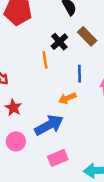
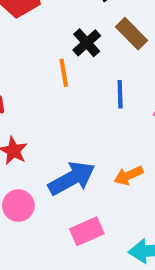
orange arrow: (67, 98) -> (129, 175), moved

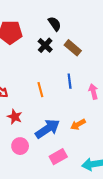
black cross: (87, 43) -> (45, 45), moved
orange line: (64, 73) -> (40, 90), moved

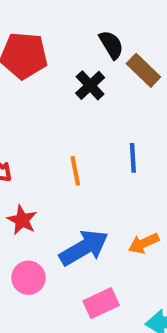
brown rectangle: (73, 48) -> (143, 70), moved

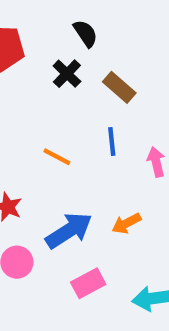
brown rectangle: (143, 70) -> (119, 87), moved
orange line: (75, 171) -> (57, 157), turned -48

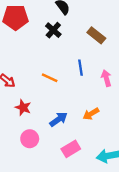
brown rectangle: (119, 87) -> (96, 35), moved
blue arrow: (69, 231) -> (58, 119), size x0.7

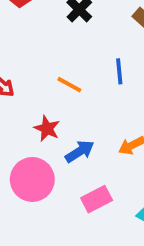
red star: (23, 108) -> (47, 128), moved
pink circle: (30, 139) -> (32, 179), size x1.5

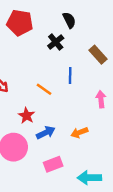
blue line: (119, 71) -> (70, 75), moved

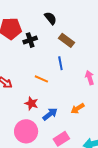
black cross: (56, 42) -> (30, 40), moved, turned 32
brown rectangle: (98, 55) -> (67, 40), moved

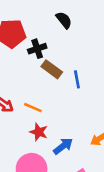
brown rectangle: (67, 40) -> (52, 69), moved
orange line: (41, 79) -> (33, 108), moved

